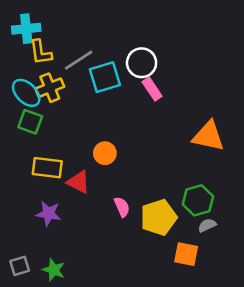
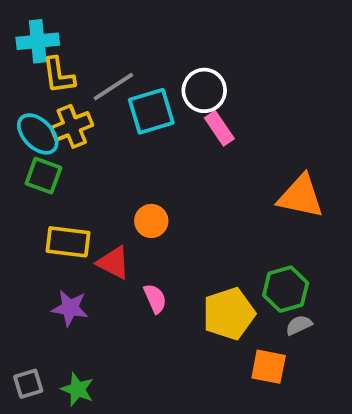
pink semicircle: (122, 207) -> (155, 299), moved

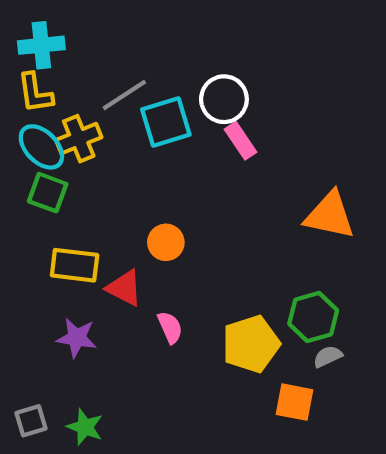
yellow L-shape: (59, 75) -> (35, 93), moved

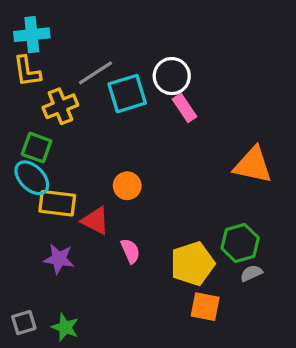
cyan ellipse: (41, 147) -> (32, 178), moved
orange square: (294, 402) -> (205, 307), moved

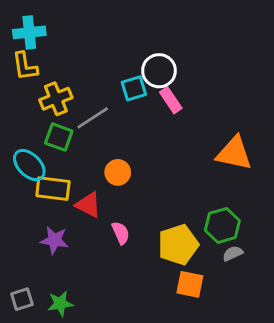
gray line: (95, 73) -> (93, 118), moved
cyan square: (127, 94) -> (134, 88), moved, size x0.7
green square: (37, 148) -> (59, 137), moved
green star: (65, 327) -> (60, 304), turned -30

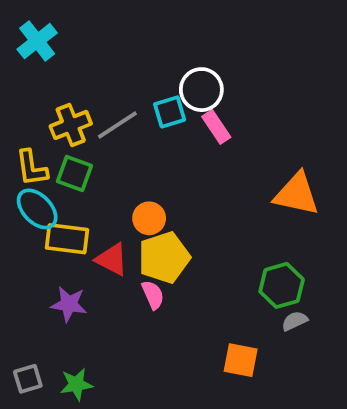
cyan cross: (29, 32) -> (37, 41), turned -32
yellow L-shape: (25, 66) -> (32, 168), moved
gray line: (93, 118) -> (117, 125), moved
yellow pentagon: (178, 245) -> (164, 257), moved

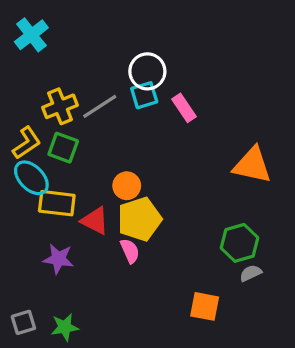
white circle: (201, 90) -> (147, 71), moved
yellow L-shape: (32, 168) -> (27, 143), turned -116

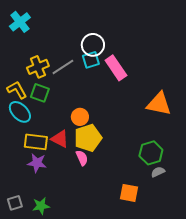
pink rectangle: (184, 108) -> (116, 68), size x1.4
yellow L-shape: (27, 143) -> (17, 90), turned -85
yellow rectangle: (57, 203) -> (36, 142), moved

